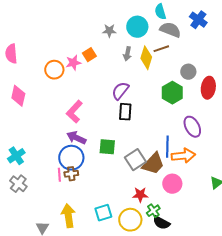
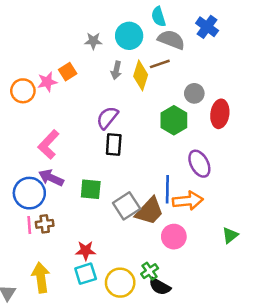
blue circle: (71, 158) -> (29, 193), moved
red star: (140, 195) -> (86, 251), moved

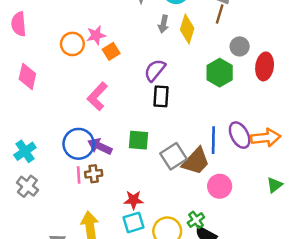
brown line: (160, 64) -> (220, 14), moved, turned -54
orange square: (68, 72) -> (111, 51), moved
purple ellipse: (199, 164) -> (240, 135), moved
purple arrow: (51, 178) -> (100, 146), moved
orange arrow: (188, 201) -> (266, 138), moved

